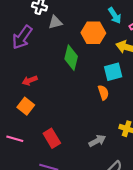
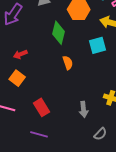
orange semicircle: (103, 93) -> (68, 63), moved
gray arrow: (97, 141) -> (84, 109), turned 112

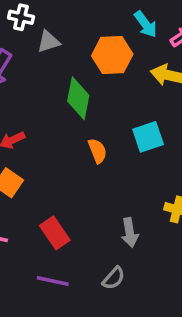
cyan square: (97, 45) -> (148, 137), moved
gray semicircle: (100, 134) -> (114, 278), moved

